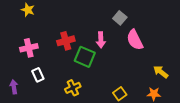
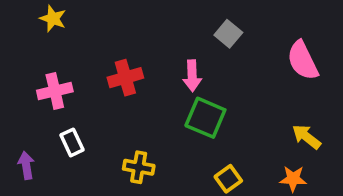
pink semicircle: (135, 40) -> (303, 60), moved
green square: (85, 57) -> (205, 118), moved
yellow cross: (73, 88) -> (139, 167), turned 35

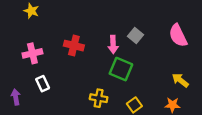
gray square: (228, 34) -> (135, 35), moved
red cross: (125, 78) -> (74, 46), turned 30
yellow cross: (139, 167) -> (99, 98), moved

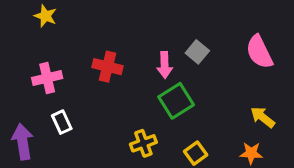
green square: (121, 69) -> (176, 101), turned 35
purple arrow: (16, 97) -> (23, 142), size x1.5
yellow cross: (99, 98) -> (143, 143), turned -30

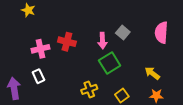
pink semicircle: (259, 52) -> (161, 33), turned 30
pink cross: (47, 78) -> (40, 49), moved
yellow arrow: (263, 117) -> (152, 73), moved

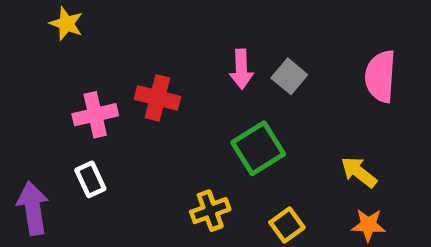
pink arrow: (102, 41) -> (241, 69), moved

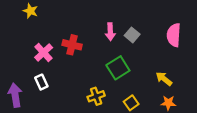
pink cross: (95, 115) -> (44, 52), turned -30

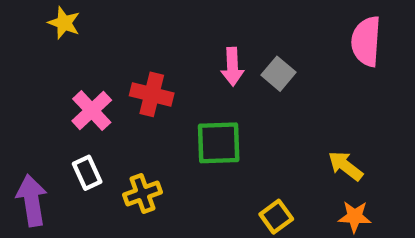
pink semicircle: (174, 35) -> (366, 41), moved
green square: (118, 68) -> (219, 143), moved, turned 30
yellow cross: (96, 96) -> (142, 194), moved

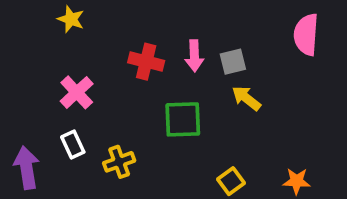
yellow star: (64, 23) -> (71, 19), moved
gray square: (279, 74) -> (233, 62), turned 36
red cross: (152, 94) -> (146, 62), moved
yellow arrow: (345, 166) -> (246, 98), moved

